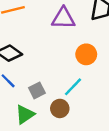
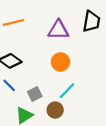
orange circle: (86, 54) -> (60, 62), moved

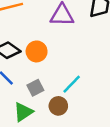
orange circle: (60, 62) -> (37, 51), moved

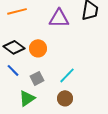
brown circle: (58, 106) -> (65, 98), moved

